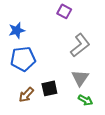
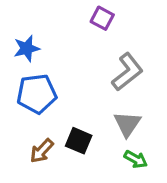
black square: (49, 88) -> (79, 141), turned 35

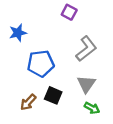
blue pentagon: (37, 94) -> (41, 64), moved

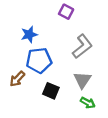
blue star: (18, 33) -> (29, 34), moved
brown arrow: (28, 102) -> (17, 79), moved

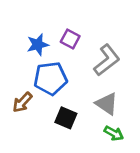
purple square: (66, 12) -> (70, 39), moved
gray triangle: (82, 80) -> (107, 104), turned -30

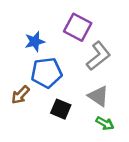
purple square: (70, 39) -> (78, 27), moved, size x1.5

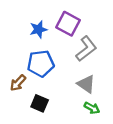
blue star: (35, 42) -> (38, 29), moved
black square: (61, 109) -> (40, 103), moved

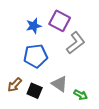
brown arrow: (18, 83) -> (15, 85), moved
gray triangle: (86, 84) -> (60, 84), moved

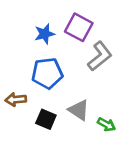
brown arrow: (15, 85) -> (16, 100), moved, turned 42

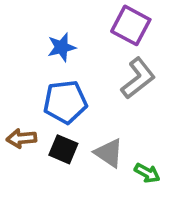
purple square: (79, 27) -> (131, 25), moved
black square: (46, 119) -> (63, 149), moved

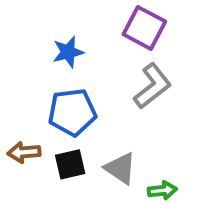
black square: (63, 149) -> (70, 164), turned -36
green arrow: (147, 173) -> (162, 190), turned -35

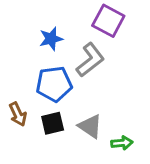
gray L-shape: (152, 86) -> (90, 60), moved
brown arrow: (24, 152) -> (18, 114), turned -110

